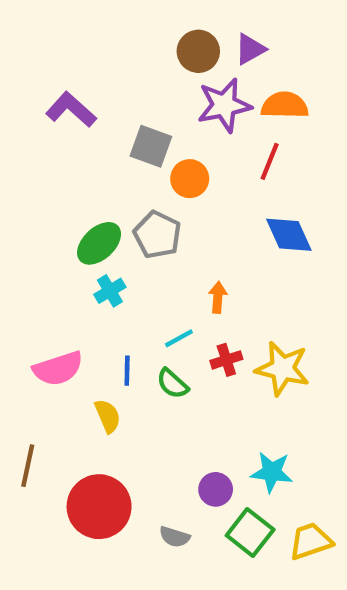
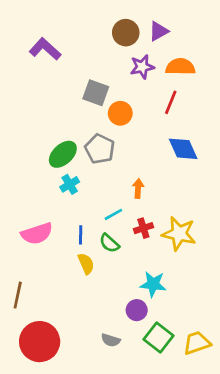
purple star: (224, 105) -> (142, 67), size x0.7
purple L-shape: (71, 110) -> (45, 49), moved
yellow semicircle: (108, 416) -> (86, 264), moved
cyan star: (272, 472) -> (153, 284), moved
red circle: (99, 507) -> (40, 342), moved

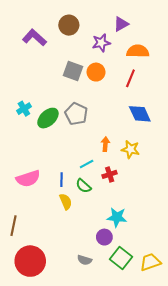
brown circle: (126, 33) -> (69, 25), moved
purple star: (142, 67) -> (101, 43), moved
orange circle: (120, 113) -> (96, 72), moved
cyan cross: (70, 184) -> (24, 109), moved
yellow star: (179, 234) -> (130, 149), moved, size x0.7

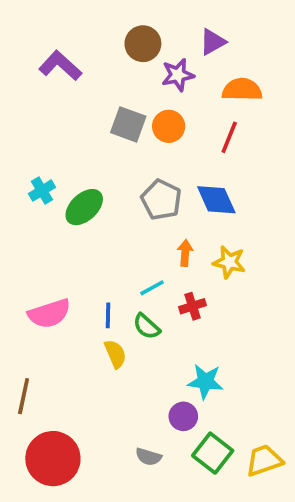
brown circle: (69, 25) -> (143, 44), moved
gray pentagon: (76, 114) -> (161, 200), moved
blue diamond: (140, 114) -> (216, 200), moved

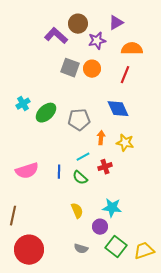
purple L-shape: (60, 66) -> (56, 36), moved
gray pentagon: (161, 200) -> (79, 120), moved, turned -30
yellow semicircle: (115, 354) -> (77, 211), moved

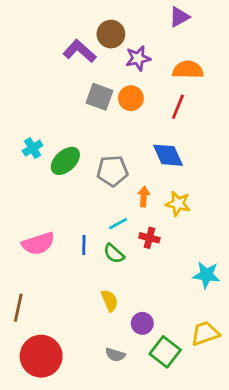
purple triangle: (116, 23) -> (179, 17), moved
red cross: (105, 167) -> (149, 238), turned 32
cyan star: (112, 208) -> (206, 275), moved
yellow trapezoid: (144, 251) -> (205, 333), moved

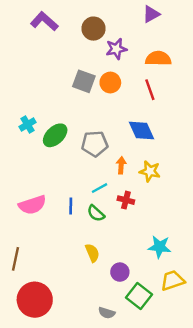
purple L-shape: (80, 51) -> (44, 21), moved
red line: (178, 107) -> (150, 90), turned -42
cyan star: (206, 275) -> (159, 247), moved
gray semicircle: (115, 355) -> (107, 313), moved

